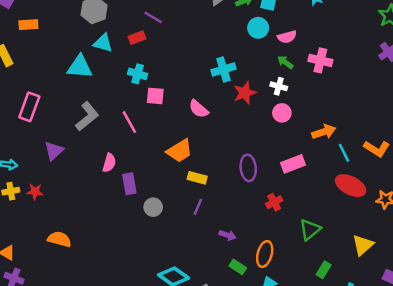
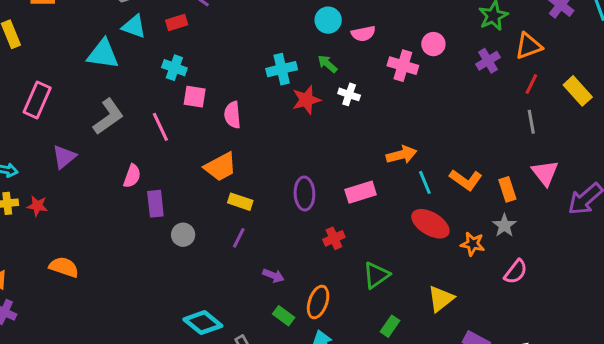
green arrow: (285, 62) -> (327, 64), moved
pink semicircle: (199, 109) -> (232, 115), moved, turned 40
pink circle: (282, 113) -> (433, 44), moved

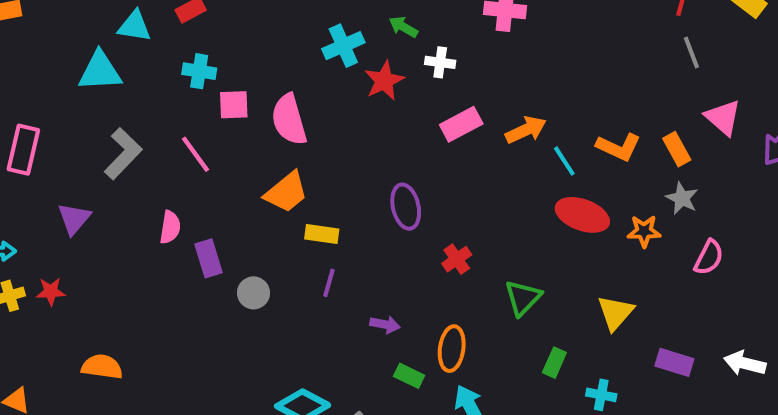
pink semicircle: (232, 115) -> (289, 120), size x1.4
pink rectangle: (361, 192) -> (461, 124), moved

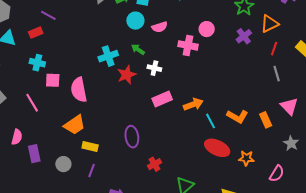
gray star: (682, 198) -> (291, 143), moved
gray circle: (253, 293) -> (63, 164), moved

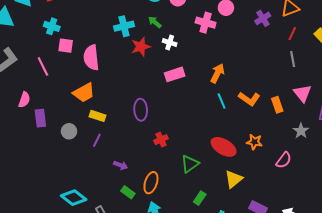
orange arrow: (193, 104) -> (217, 73), moved, turned -48
red ellipse: (217, 148) -> (224, 147), moved

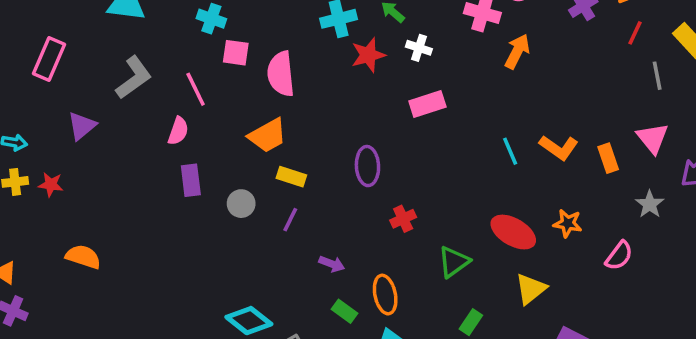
gray line: (293, 59) -> (657, 76), moved
orange arrow: (217, 73) -> (517, 51), moved
pink semicircle: (24, 100) -> (178, 131), moved
orange ellipse: (151, 183) -> (385, 295), turned -30

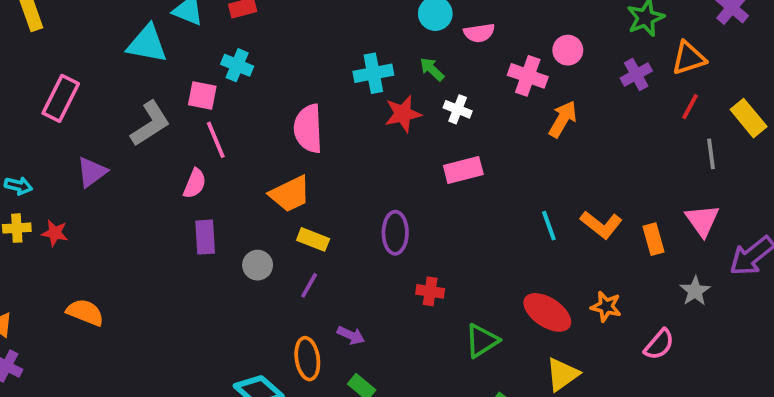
pink square: (236, 53) -> (202, 95), moved
red cross: (403, 219) -> (430, 291), turned 30
orange ellipse: (385, 295) -> (307, 359), moved

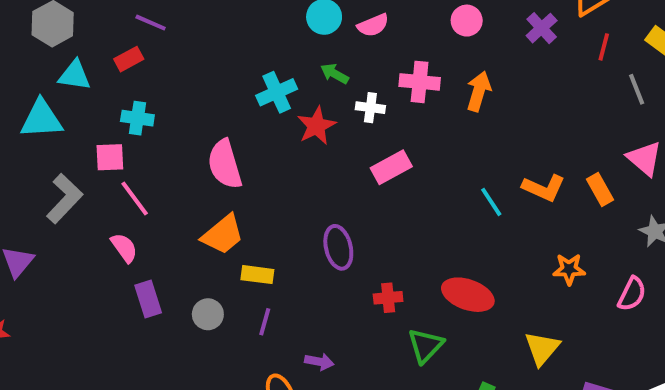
pink cross: (528, 76) -> (420, 82), moved
pink semicircle: (195, 183) -> (124, 248), turned -44
red ellipse: (547, 312) -> (468, 295), moved
green triangle: (482, 341) -> (426, 346), moved

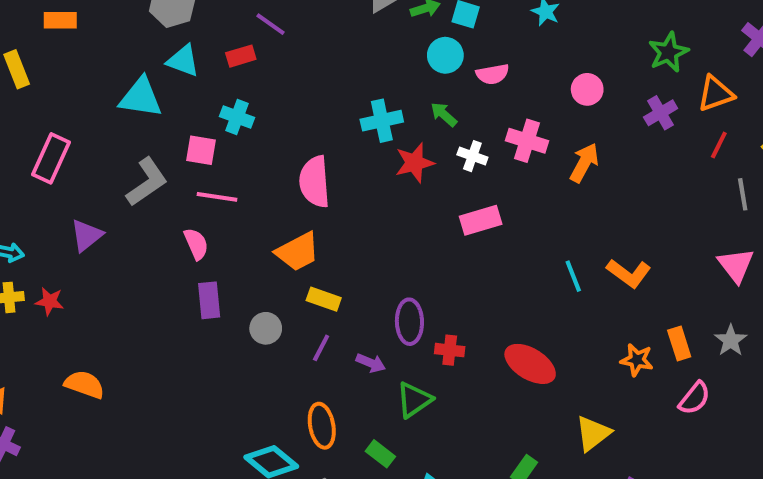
orange rectangle: (600, 190) -> (679, 344), moved
pink line: (135, 199) -> (217, 197), turned -57
purple ellipse: (338, 247) -> (409, 322), moved
green triangle: (426, 346) -> (414, 400), moved
purple arrow: (319, 362) -> (371, 363), moved

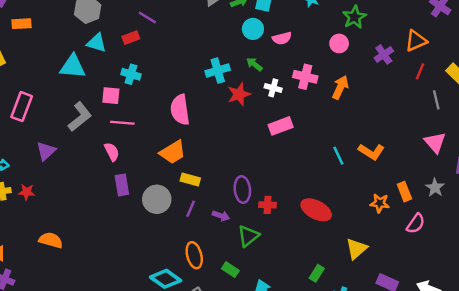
green star: (668, 52) -> (354, 17), moved
gray circle: (266, 328) -> (157, 199), size x1.5

